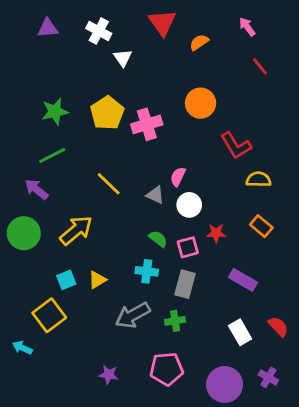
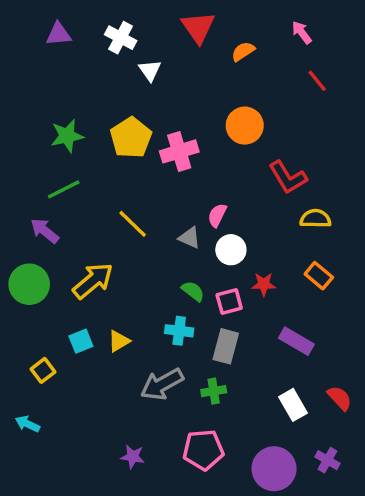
yellow square: (49, 315) -> (43, 370), moved, size x0.6

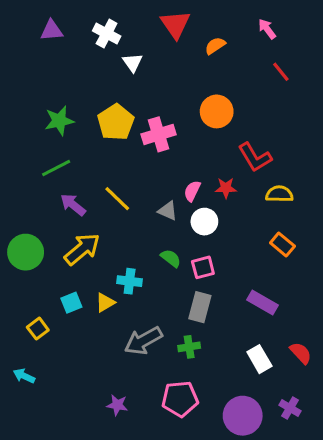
purple arrow: (45, 231) -> (73, 205), moved
red star: (264, 284) -> (226, 188), moved
cyan cross: (179, 331) -> (130, 281), moved

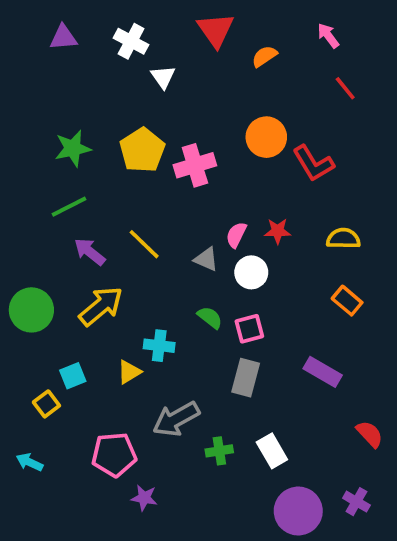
red L-shape: (255, 157) -> (313, 163), moved
cyan square: (71, 303) -> (73, 376), moved
green cross: (189, 347) -> (219, 451), moved
white rectangle: (259, 359) -> (272, 451), moved
pink pentagon: (180, 399) -> (114, 455), moved

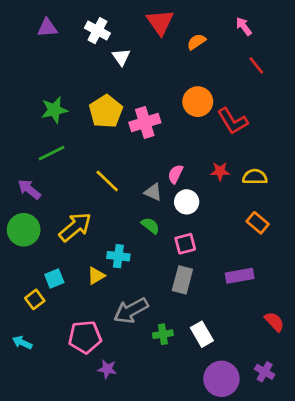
red star: (278, 231) -> (220, 171), moved
purple arrow: (90, 252) -> (29, 189), moved
green semicircle: (210, 317) -> (150, 226), moved
purple rectangle: (323, 372) -> (240, 276), turned -40

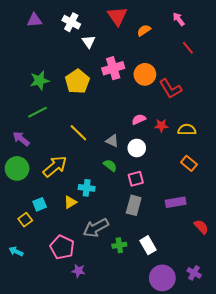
pink cross: (145, 122) -> (113, 68), moved
pink semicircle: (175, 174) -> (139, 119), moved, turned 40
red semicircle: (274, 322) -> (201, 227), moved
pink pentagon: (85, 337) -> (62, 247), turned 30

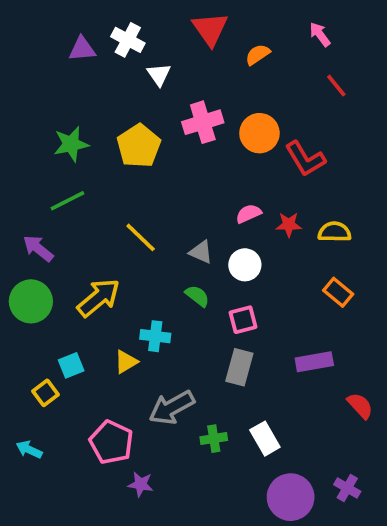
purple triangle: (34, 20) -> (82, 49), moved

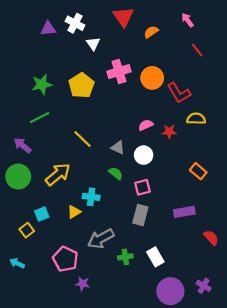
yellow semicircle: (334, 232) -> (196, 119), moved

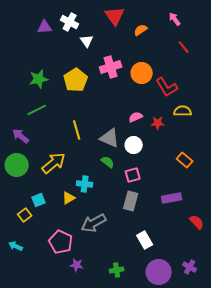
yellow line: (83, 139) -> (77, 130), turned 30
gray triangle: (118, 148) -> (110, 138), size x1.5
green cross: (125, 257) -> (117, 270), moved

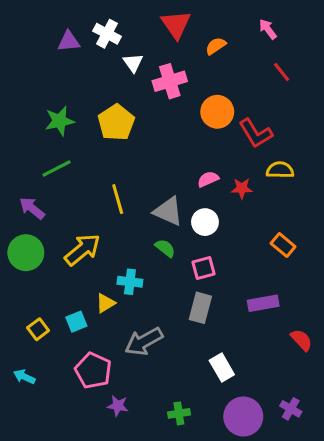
pink cross: (111, 67) -> (170, 81), moved
cyan square: (39, 200) -> (76, 322), moved

